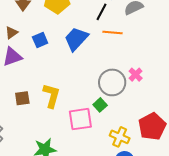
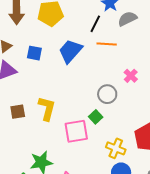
blue square: (40, 40) -> (34, 53), turned 35
pink cross: (136, 75) -> (131, 76), moved
gray circle: (112, 82) -> (107, 94), size x0.7

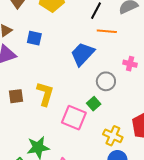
blue trapezoid: (70, 51) -> (83, 54), moved
pink cross: (131, 76) -> (130, 64), turned -32
pink square: (76, 131) -> (74, 118), turned 30

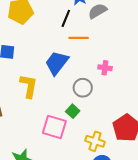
yellow L-shape: (45, 94) -> (29, 86), moved

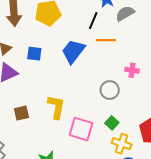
blue trapezoid: (57, 63) -> (73, 51), moved
yellow L-shape: (29, 86) -> (56, 107), moved
green square: (73, 111) -> (112, 123), moved

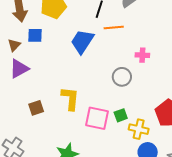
blue square: (34, 54) -> (35, 35), moved
green square: (112, 123) -> (121, 115), moved, turned 32

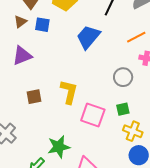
orange line: (114, 27) -> (136, 37), moved, turned -30
brown triangle: (14, 45) -> (20, 22), moved
green square: (121, 115) -> (123, 109), moved

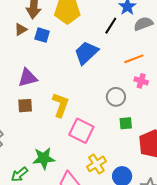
purple triangle: (22, 56) -> (28, 78), moved
green square: (123, 109) -> (126, 123), moved
yellow cross: (133, 131) -> (96, 164), moved, turned 30

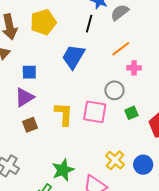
blue square: (42, 35) -> (29, 72), moved
pink square: (81, 131) -> (95, 112), moved

